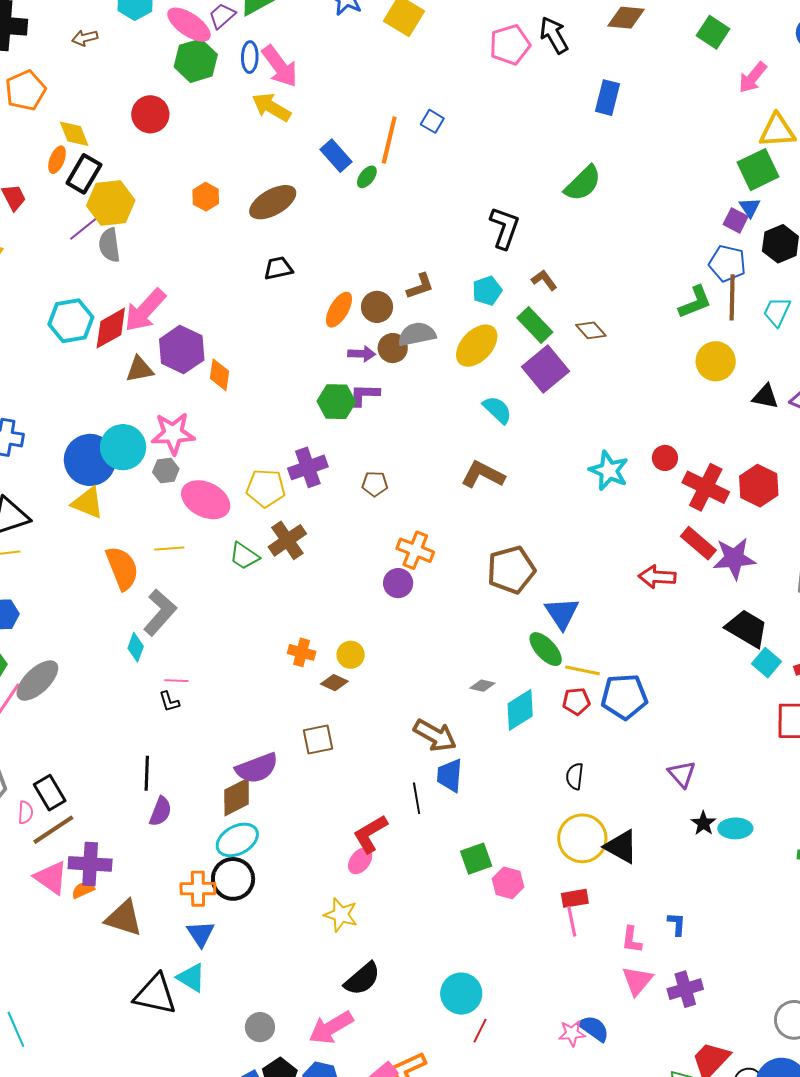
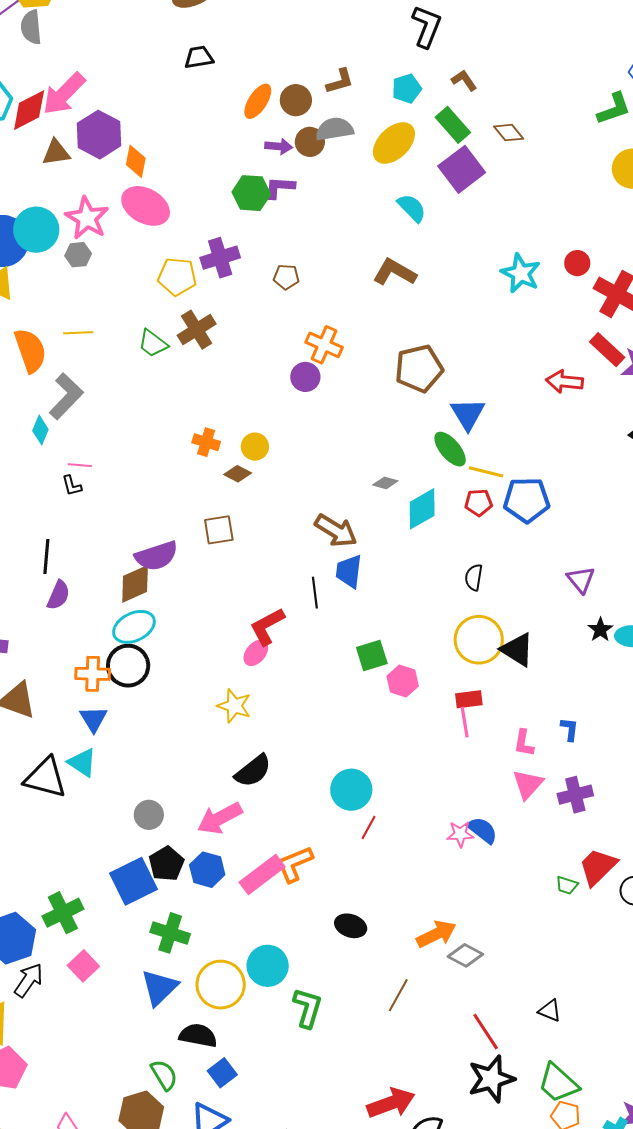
pink star: (173, 433) -> (87, 218), turned 30
pink ellipse: (206, 500) -> (146, 206), moved

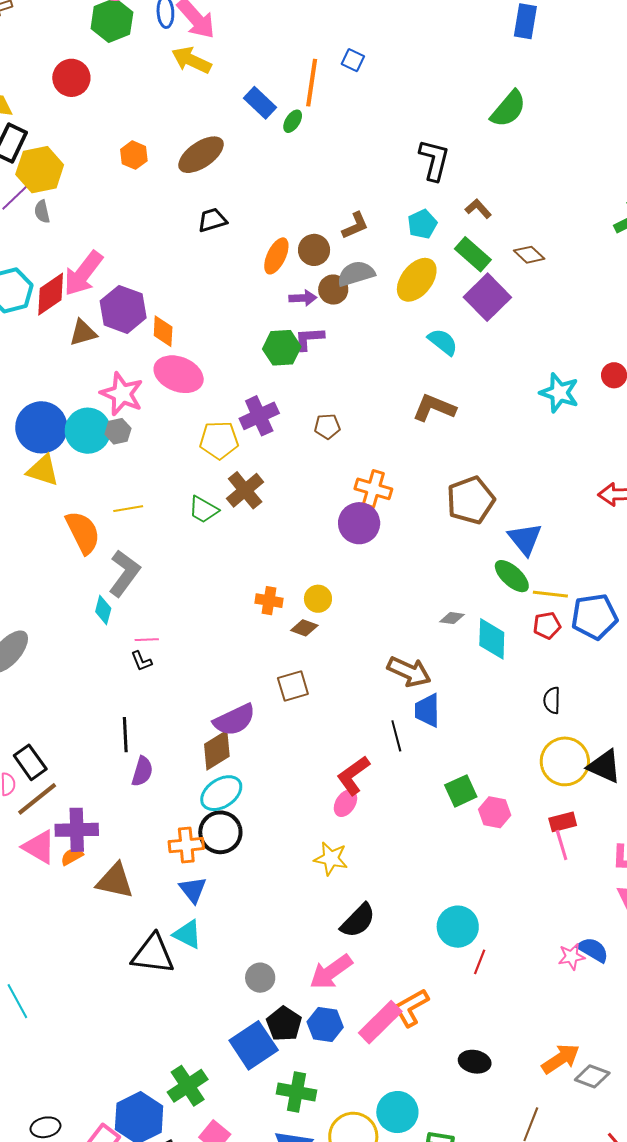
gray semicircle: (31, 27) -> (42, 212), size x0.7
cyan circle: (36, 230) -> (88, 431), moved
purple circle: (305, 377) -> (359, 523), size x1.4
cyan diamond: (422, 509) -> (492, 639), turned -51

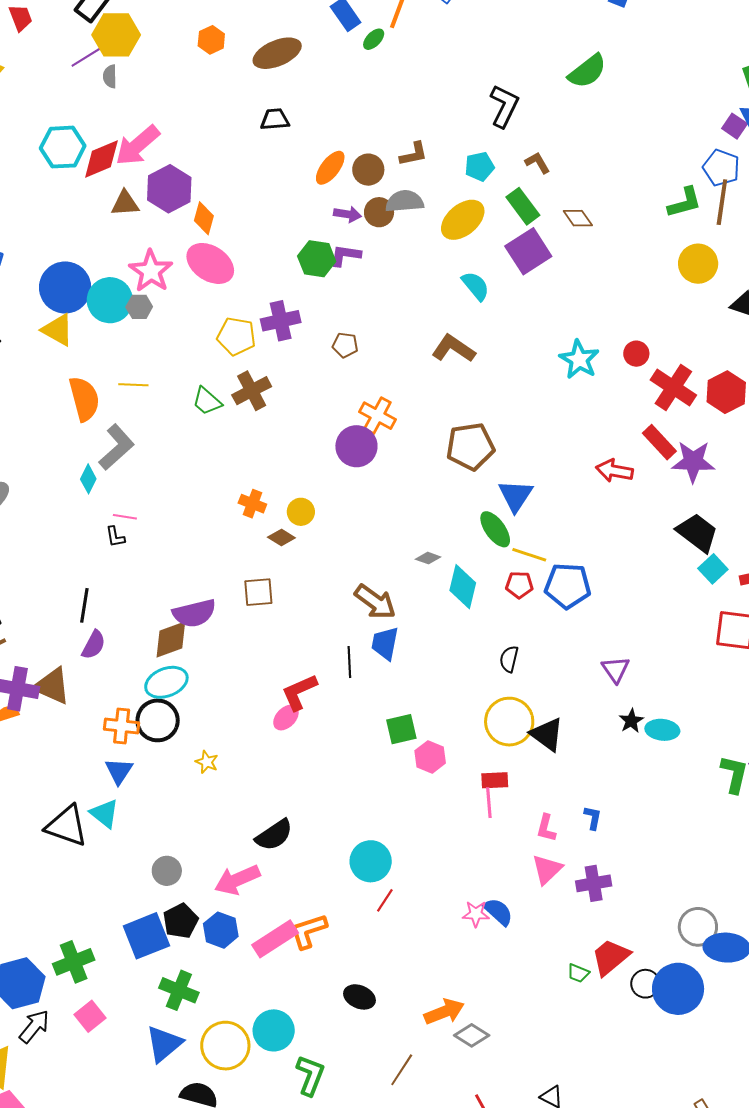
yellow star: (331, 859) -> (207, 762), moved, size x0.7
brown triangle: (115, 881) -> (52, 686), moved

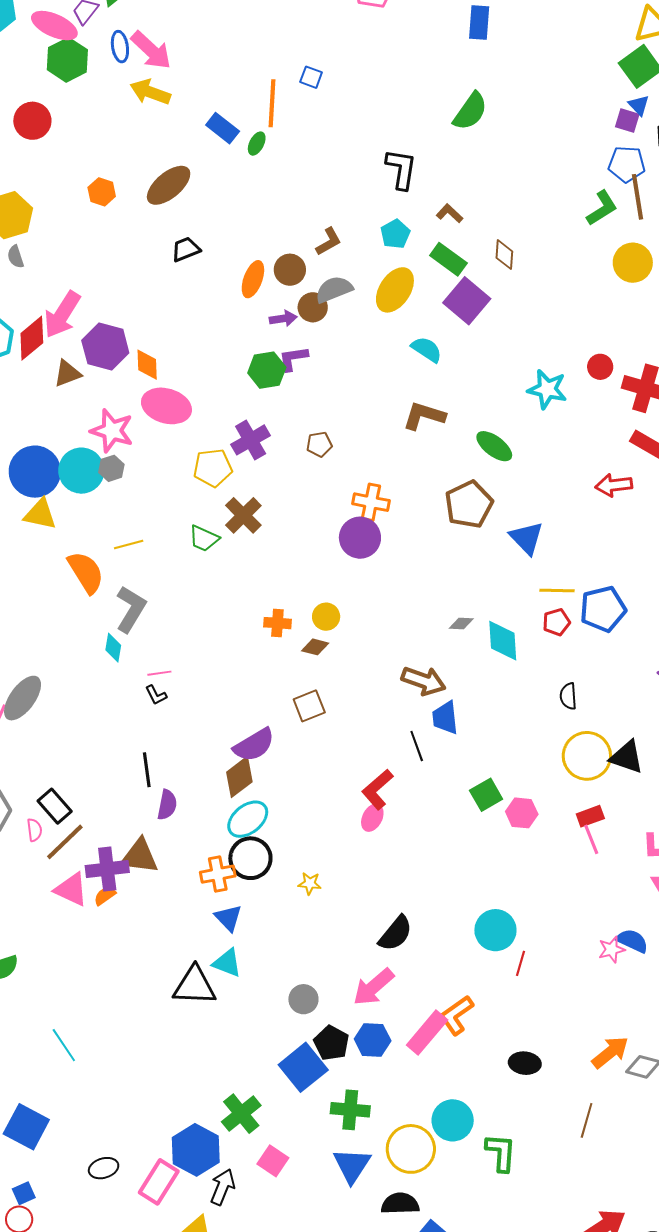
brown diamond: (578, 218) -> (504, 255), turned 56
green ellipse: (495, 529) -> (494, 446), moved

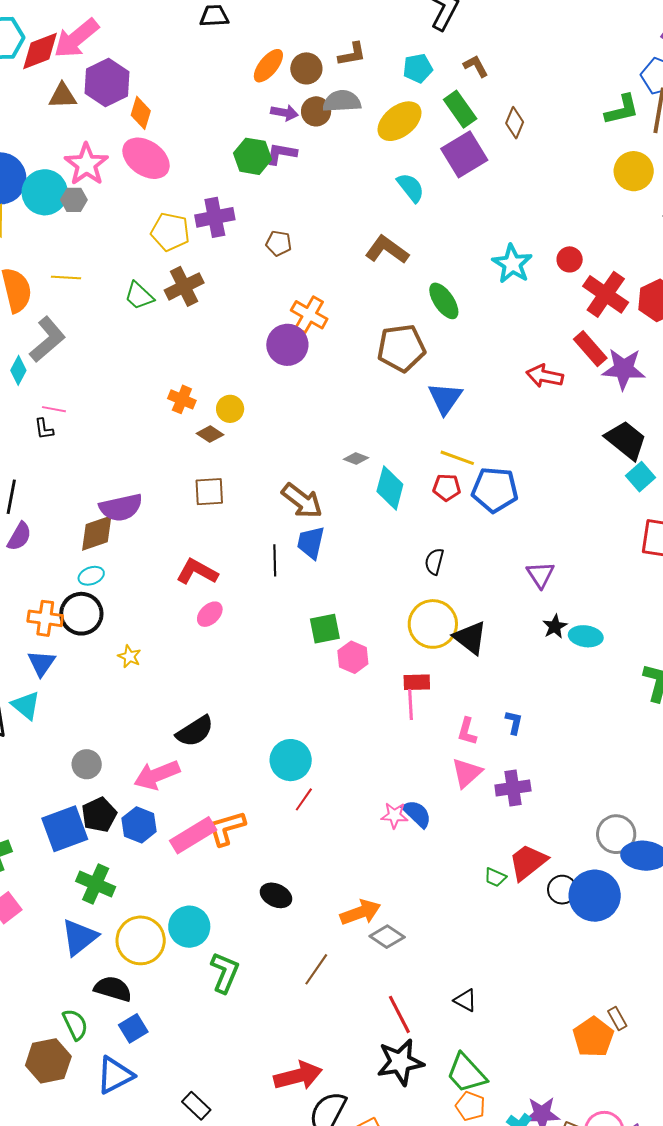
brown square: (309, 706) -> (209, 492), moved
red L-shape: (378, 789) -> (197, 572), moved, turned 51
cyan ellipse: (248, 819) -> (91, 576), size x0.6

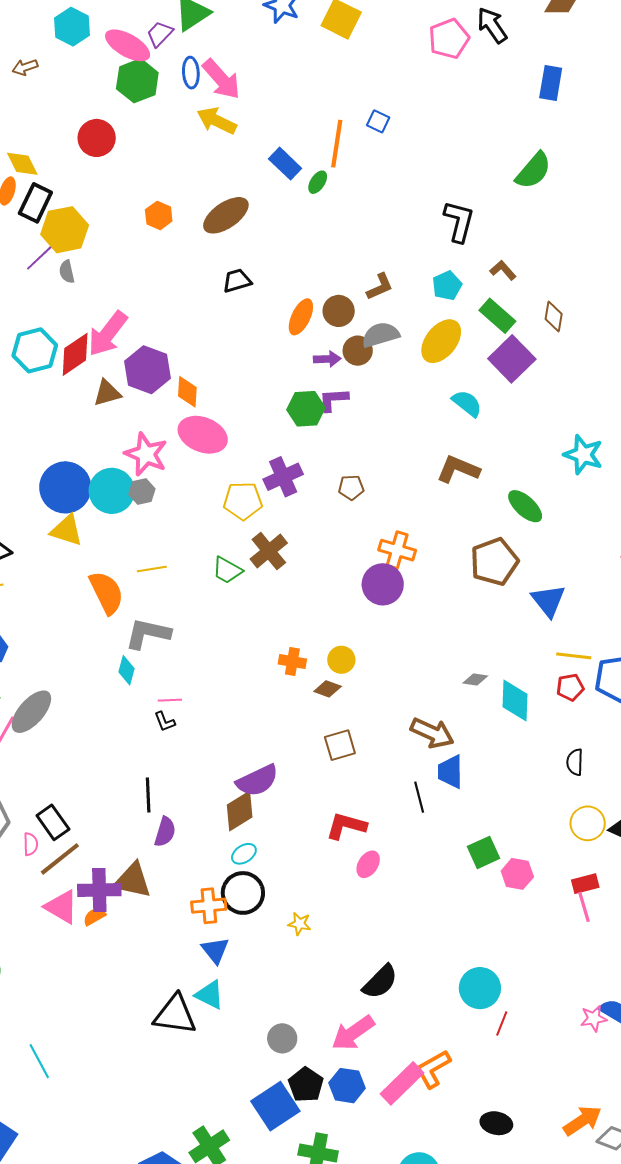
gray L-shape: (47, 339) -> (148, 634), turned -114
yellow circle: (433, 624) -> (588, 823), size x0.7

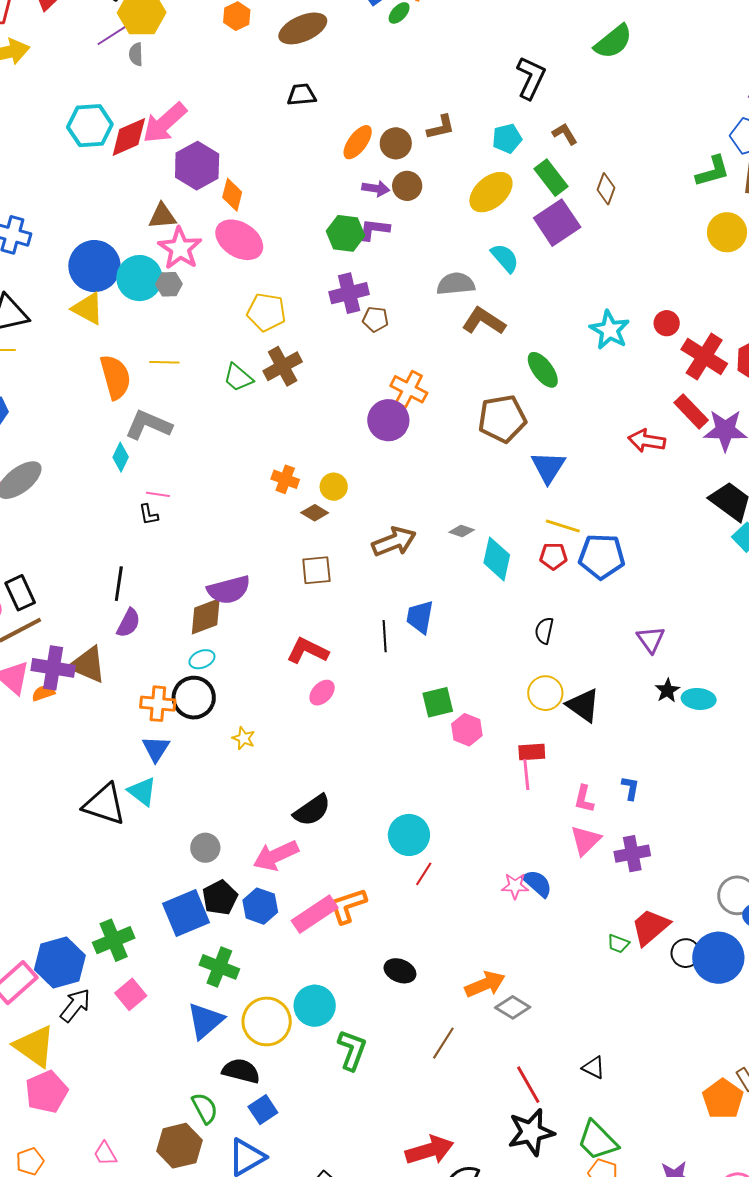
gray semicircle: (381, 335) -> (456, 284), moved
brown triangle: (107, 393) -> (162, 216), moved
purple cross: (283, 477) -> (349, 293), moved
brown arrow: (432, 733) -> (394, 542), moved, turned -57

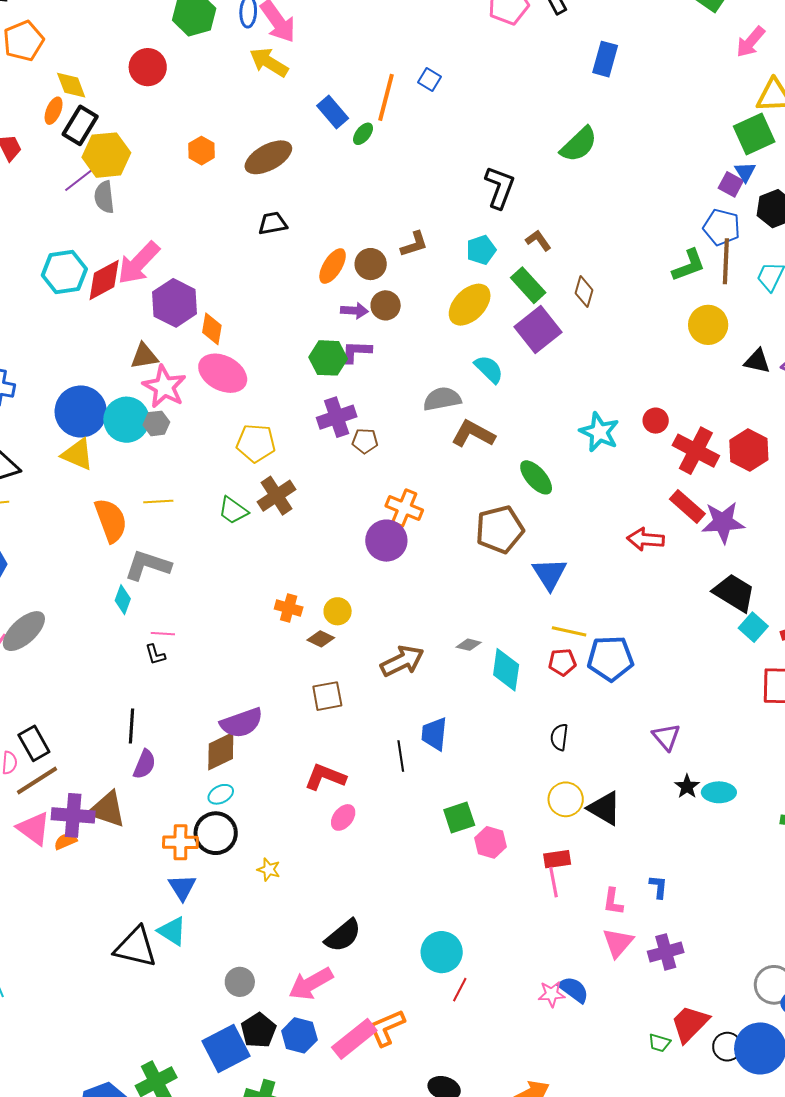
gray semicircle: (136, 54) -> (104, 197), size x1.4

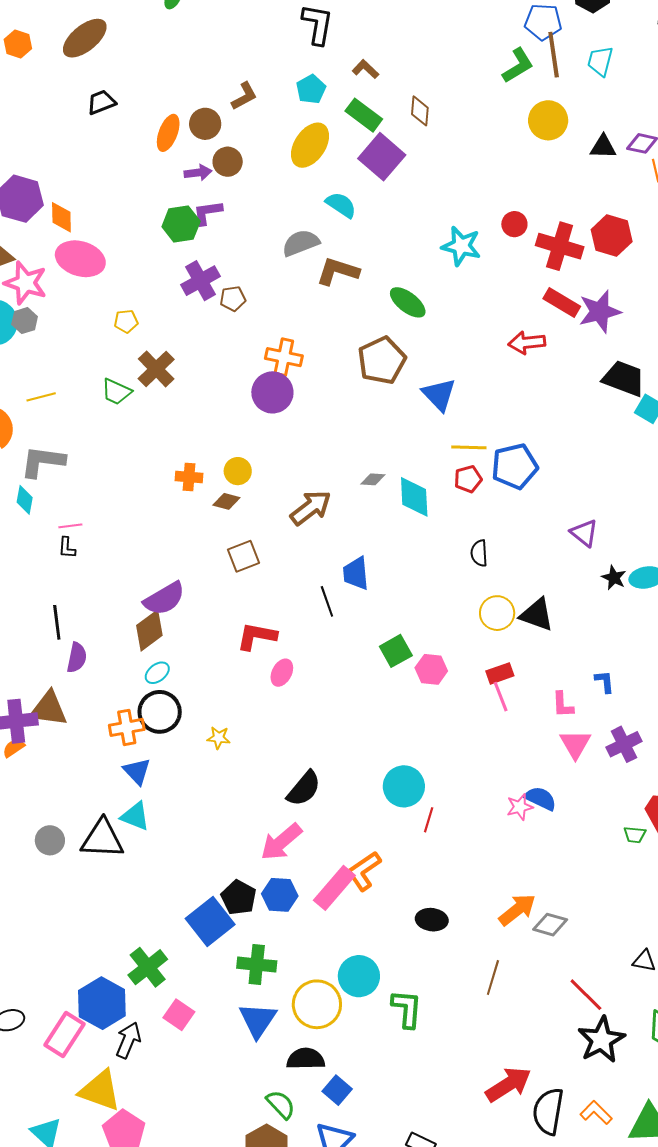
yellow pentagon: (256, 443) -> (126, 321), size x0.6
black L-shape: (155, 655) -> (67, 548), turned 30
gray circle: (240, 982) -> (50, 840), moved

